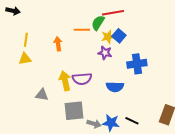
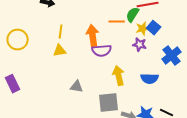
orange arrow: (58, 44) -> (93, 36), size x1.5
blue cross: (137, 64) -> (172, 56), turned -30
purple semicircle: (82, 79) -> (102, 51), moved
yellow arrow: (65, 81) -> (119, 76), moved

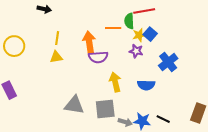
green semicircle: (133, 15) -> (129, 21), turned -35
gray triangle: (77, 87) -> (74, 105), moved, size x1.5

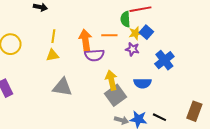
orange line: (113, 28) -> (109, 35), moved
gray triangle: (74, 105) -> (62, 87), moved
gray square: (105, 109) -> (115, 95), moved, turned -30

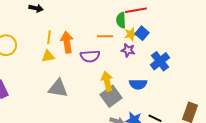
orange arrow: (85, 40) -> (67, 42), moved

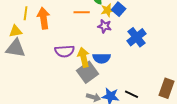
yellow triangle: (48, 56) -> (16, 31), moved
purple semicircle: (90, 56) -> (65, 51), moved
blue semicircle: (138, 84) -> (102, 58), moved
gray triangle: (58, 88) -> (16, 48), moved

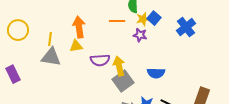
yellow line: (26, 13) -> (50, 39), moved
yellow triangle: (16, 31) -> (76, 46), moved
blue cross: (137, 37) -> (186, 27), moved
blue semicircle: (102, 58) -> (156, 73), moved

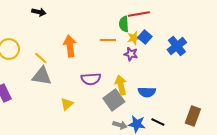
yellow line: (50, 39) -> (41, 58), turned -56
yellow triangle: (76, 46) -> (67, 104), moved, turned -32
yellow arrow: (119, 66) -> (121, 85), moved

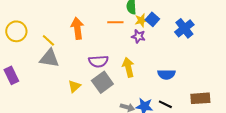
blue semicircle: (147, 92) -> (166, 74), moved
gray square: (114, 100) -> (102, 82), moved
brown rectangle: (193, 116) -> (200, 98), turned 66

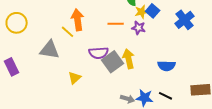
orange line: (115, 22) -> (116, 24), moved
yellow line: (48, 40) -> (68, 32), moved
gray square: (102, 82) -> (113, 62), moved

